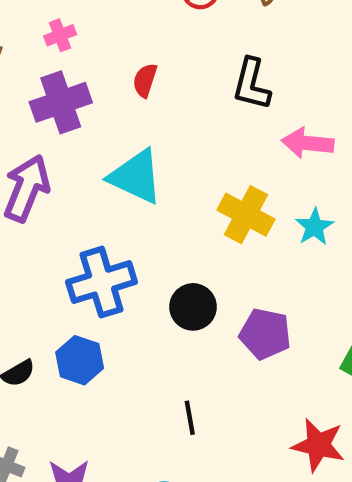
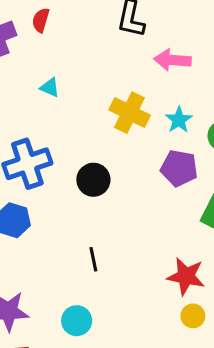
red semicircle: (145, 80) -> (41, 20), moved
cyan triangle: (136, 177) -> (50, 87), size x0.5
purple pentagon: (265, 334) -> (179, 168), moved

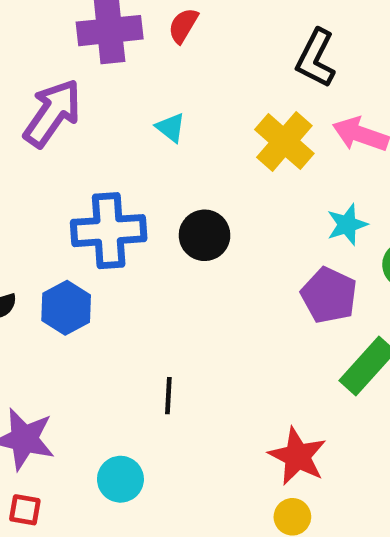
yellow cross: (130, 113) -> (284, 141), moved
black circle: (93, 180) -> (205, 235), moved

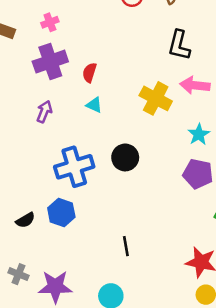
red semicircle: (183, 25) -> (89, 73), moved
black L-shape: (316, 58) -> (179, 45), moved
purple arrow: (52, 113) -> (44, 112), moved, size x0.6

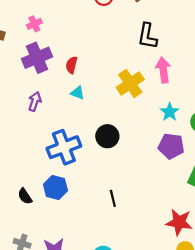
pink arrow: (195, 85) -> (163, 70), turned 80
yellow cross: (156, 98) -> (130, 83), turned 32
black semicircle: (25, 220) -> (25, 196), turned 91
black line: (126, 246) -> (113, 198), moved

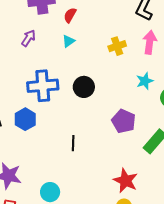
yellow cross: (130, 83) -> (117, 46), size x0.7
cyan triangle: (78, 93) -> (68, 41), turned 48
purple pentagon: (171, 146) -> (124, 121), moved

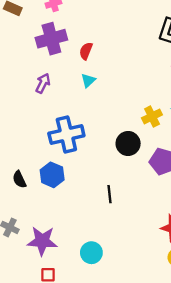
yellow cross: (117, 46) -> (152, 116), moved
black circle: (84, 87) -> (128, 143), moved

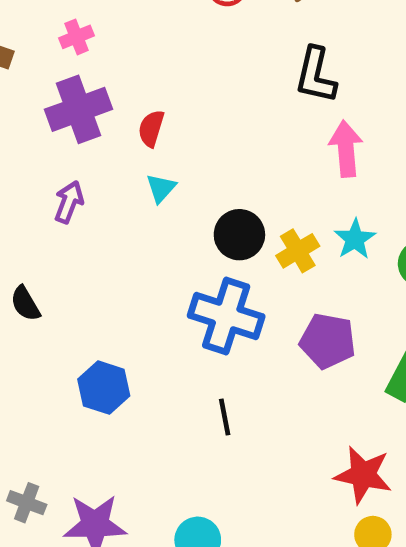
blue cross: (66, 135) -> (226, 316), moved, turned 36
black circle: (128, 143) -> (239, 235), moved
black semicircle: (19, 179) -> (25, 304), moved

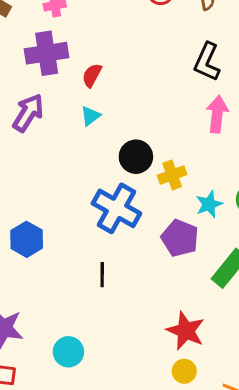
purple arrow: (69, 202) -> (28, 113), size x1.4
cyan star: (355, 239) -> (209, 204), moved

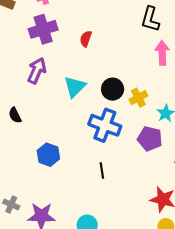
red semicircle: (92, 75) -> (86, 39), moved
cyan triangle: (90, 116) -> (75, 87), moved, size x1.6

